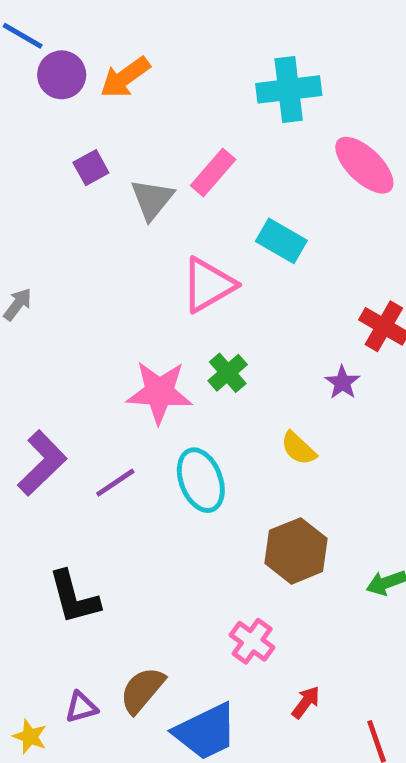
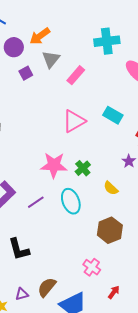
purple circle: (62, 75) -> (14, 47), moved
gray triangle: (152, 199) -> (51, 59), moved
cyan rectangle: (281, 241) -> (113, 115), moved
green cross: (228, 373) -> (83, 168), moved

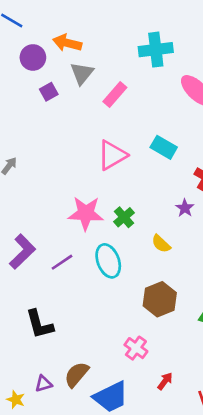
orange arrow: (40, 36) -> (67, 43), turned 50

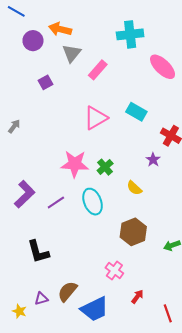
purple square: (49, 92) -> (46, 82), moved

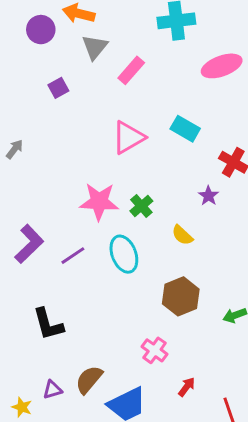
pink ellipse: (163, 67) -> (222, 66), turned -64

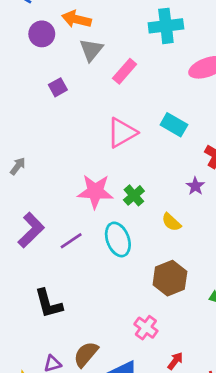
gray arrow: (15, 149) -> (18, 166), moved

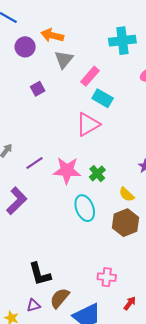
cyan rectangle: (174, 125) -> (103, 98), moved
purple line: (71, 241) -> (34, 163), moved
brown hexagon: (170, 278) -> (126, 223), moved
black L-shape: (48, 304) -> (40, 274), moved
pink cross: (146, 328) -> (107, 277), turned -30

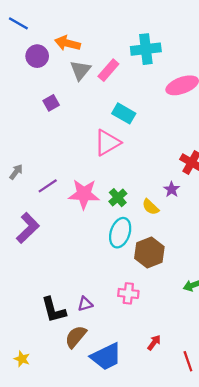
pink rectangle: (90, 76) -> (108, 70), moved
yellow semicircle: (127, 194) -> (151, 207), moved
cyan ellipse: (85, 208) -> (120, 233), moved, turned 40
pink cross: (107, 277) -> (128, 293), moved
purple triangle: (33, 305) -> (85, 304), moved

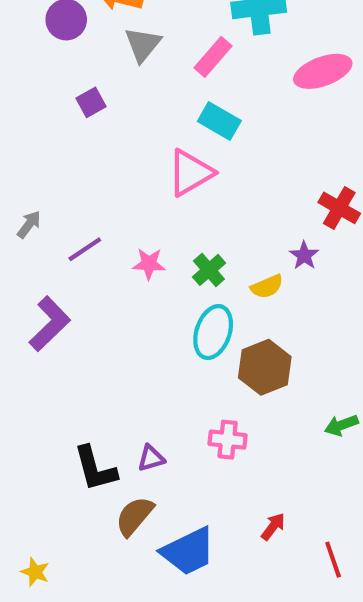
pink rectangle: (108, 70) -> (213, 57), moved
pink star: (84, 194) -> (149, 264), size x0.6
yellow semicircle: (151, 207) -> (267, 287), turned -66
yellow star: (22, 359) -> (35, 572), moved

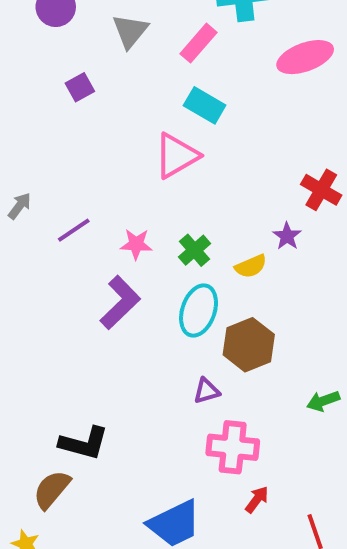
purple L-shape: (50, 324) -> (120, 302), moved
pink cross: (228, 440) -> (233, 447), moved, size x1.4
purple triangle: (151, 458) -> (207, 391), moved
black L-shape: (95, 469) -> (84, 443), turned -60
brown semicircle: (134, 516) -> (52, 489), moved

